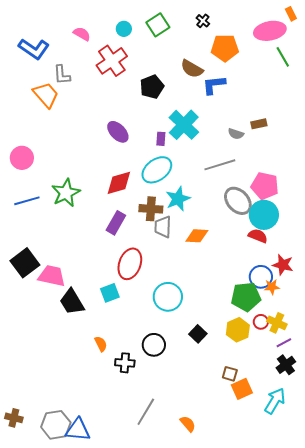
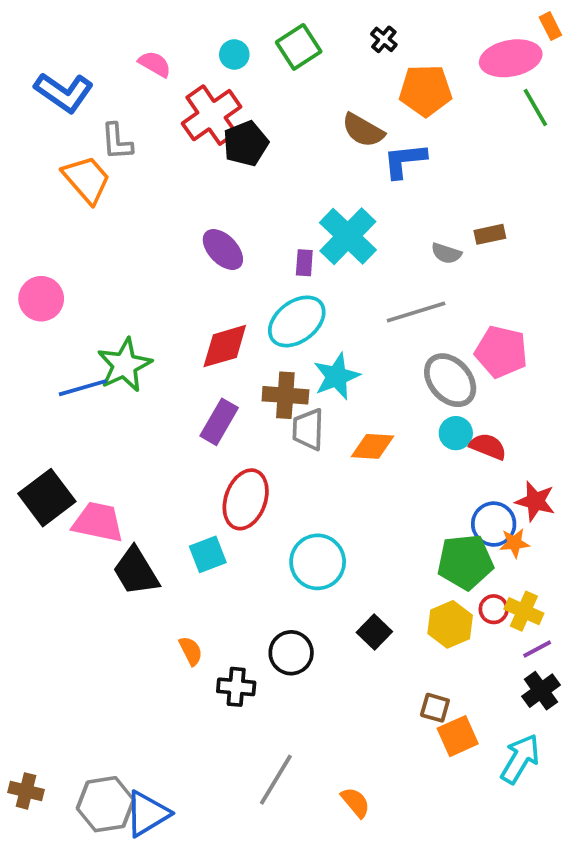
black pentagon: (152, 87) -> (246, 143), moved
blue line: (27, 201) -> (83, 388), moved
cyan circle: (264, 215) -> (456, 433), moved, size x0.6
blue triangle: (78, 430) -> (147, 814), turned -36

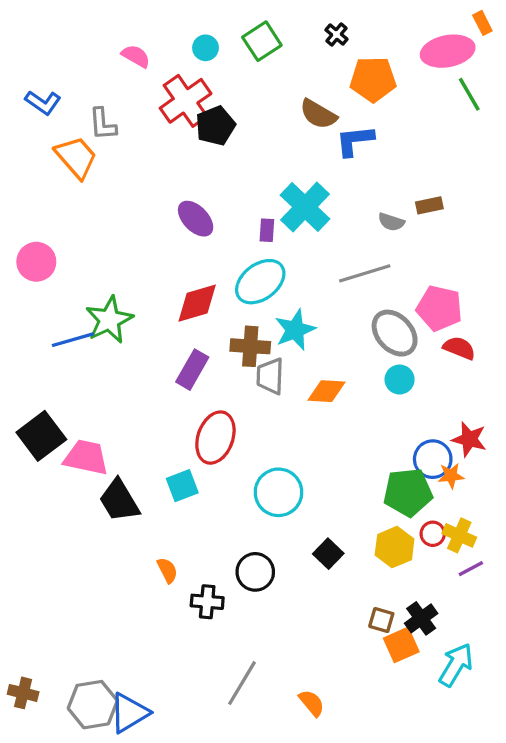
blue L-shape: (64, 92) -> (43, 103), moved, size x0.7
red semicircle: (488, 446) -> (459, 348), moved
black cross: (541, 691) -> (421, 618), moved

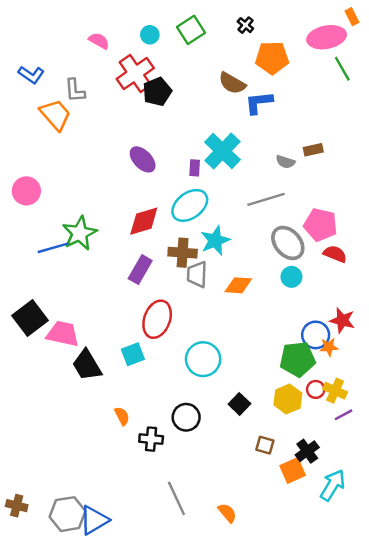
brown square: (381, 620) -> (265, 445), moved
gray line: (242, 683) -> (176, 498), turned -56

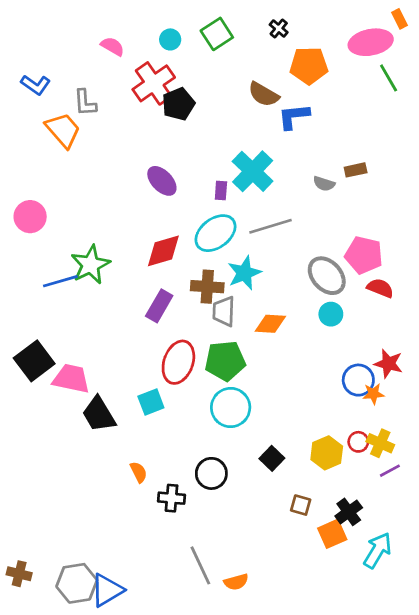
gray line: (266, 199) -> (270, 226), moved
green pentagon: (298, 359) -> (225, 361), moved
orange semicircle: (227, 513) -> (236, 582), moved, turned 115

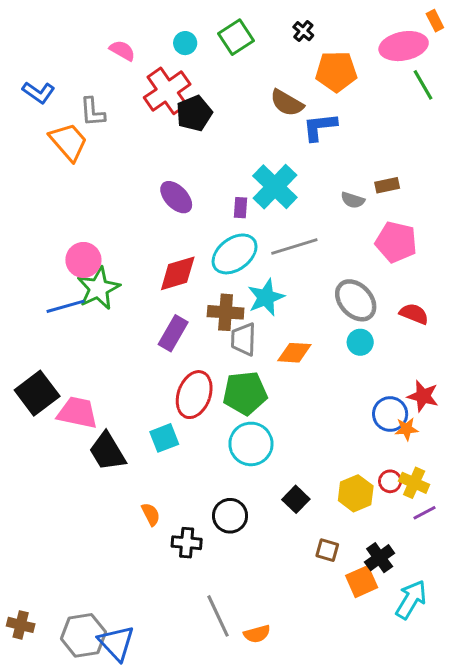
pink circle: (30, 217) -> (83, 260), moved
pink pentagon: (364, 255) -> (396, 242), moved
blue triangle: (107, 590) -> (116, 643), turned -42

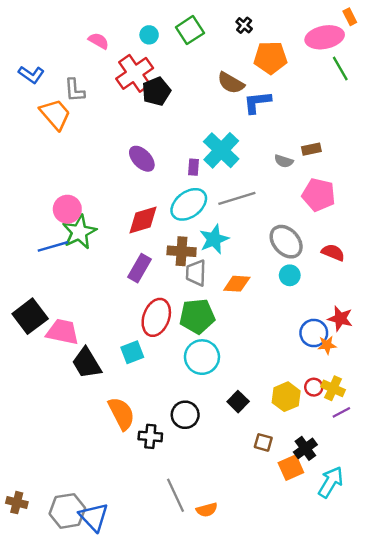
orange semicircle: (151, 514) -> (121, 414), size x1.8

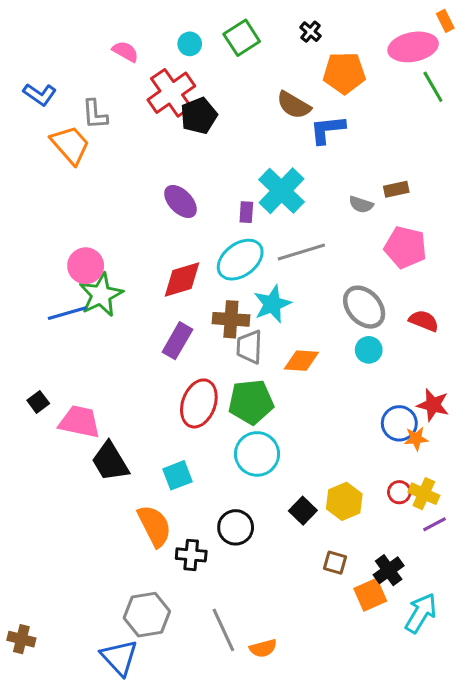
black square: (30, 316) -> (38, 402), size x0.5
cyan square: (132, 352) -> (177, 475), moved
yellow hexagon: (286, 397) -> (344, 501), moved
gray hexagon: (67, 511) -> (147, 615), moved

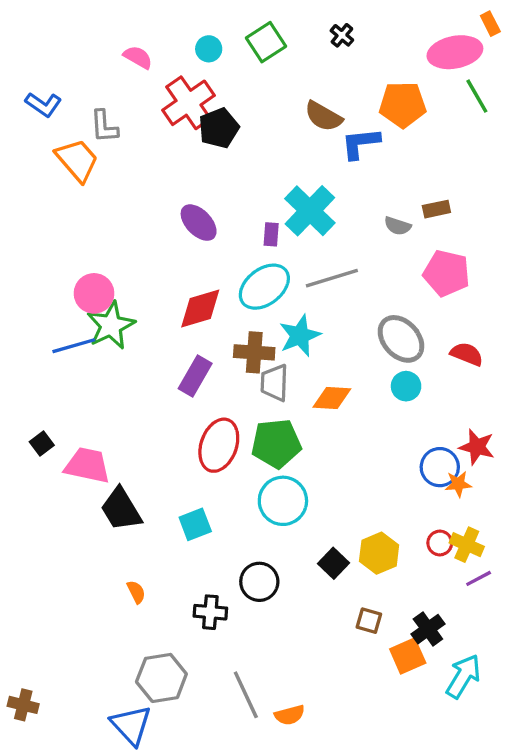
orange pentagon: (344, 73) -> (403, 104), moved
orange semicircle: (154, 526) -> (136, 592), moved, size x0.5

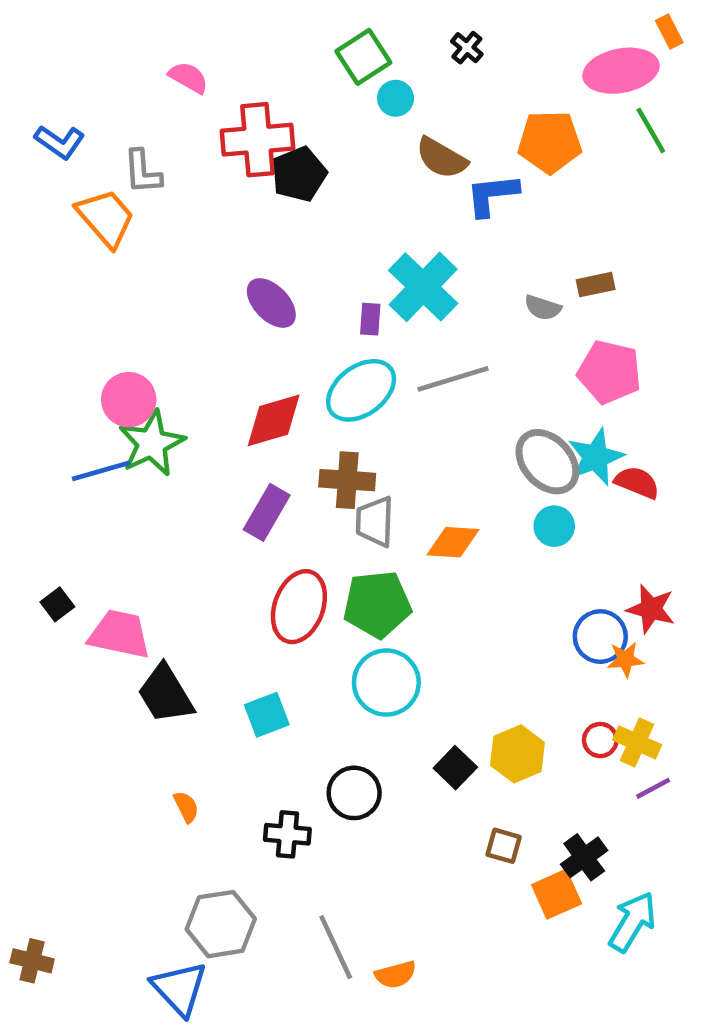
cyan circle: (209, 49) -> (396, 98), moved
red cross: (188, 103) -> (258, 140), turned 30
cyan star: (300, 336) -> (596, 457), moved

